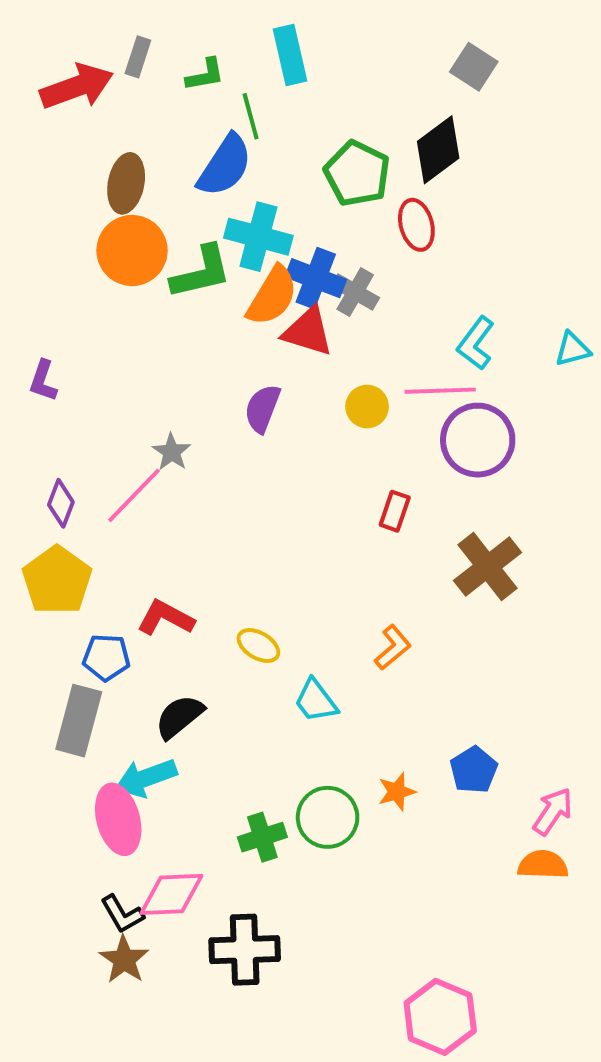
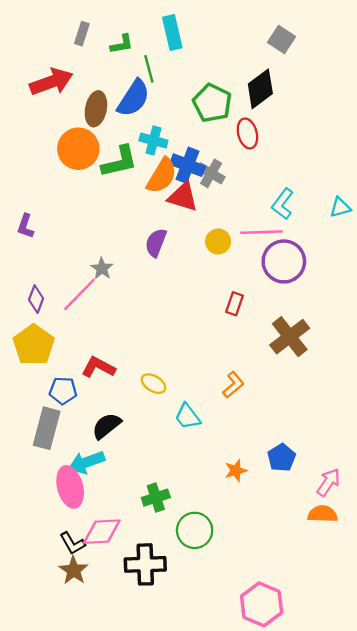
red arrow: (77, 87) -> (51, 82), moved
brown ellipse: (126, 183) -> (96, 109), moved
cyan cross: (258, 237) -> (153, 140), size x0.7
green circle: (328, 817) -> (195, 530), moved

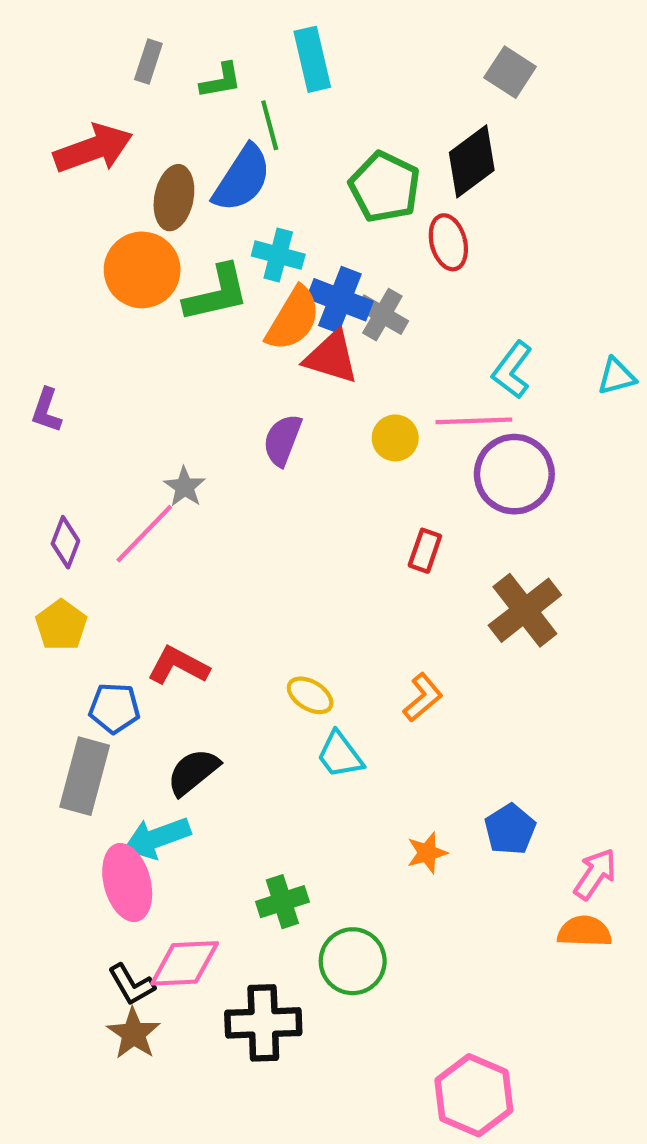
yellow pentagon: (34, 345) -> (61, 625), size x0.7
yellow ellipse: (153, 384) -> (310, 695), moved

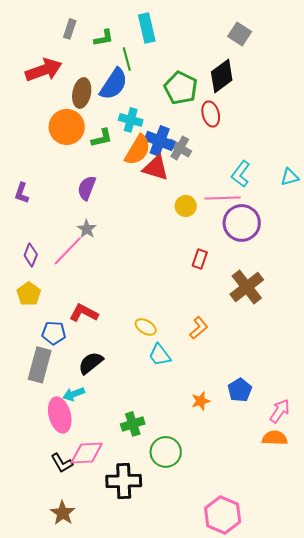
green L-shape: (217, 293) -> (102, 138), size x0.7
purple semicircle: (282, 440) -> (87, 188), moved
cyan arrow: (157, 838) -> (74, 394), size x0.7
brown star: (134, 1034) -> (63, 513), moved

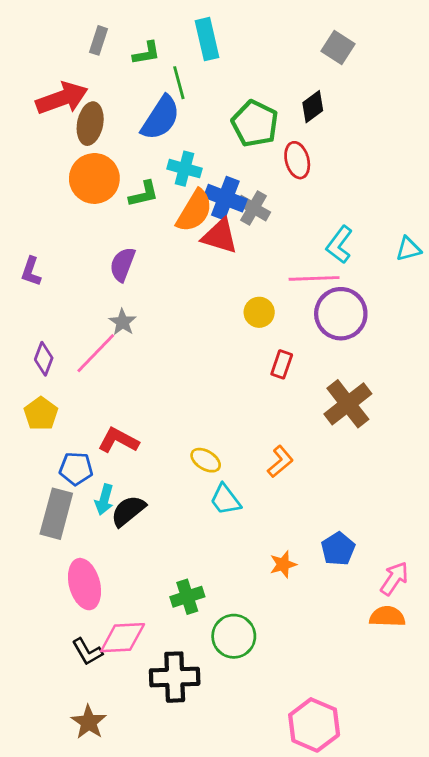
black diamond: (222, 76) -> (313, 107), size x0.7
brown ellipse: (82, 93) -> (90, 124), moved
yellow circle: (186, 206) -> (259, 312), moved
cyan arrow: (74, 394) -> (104, 500), moved, turned -55

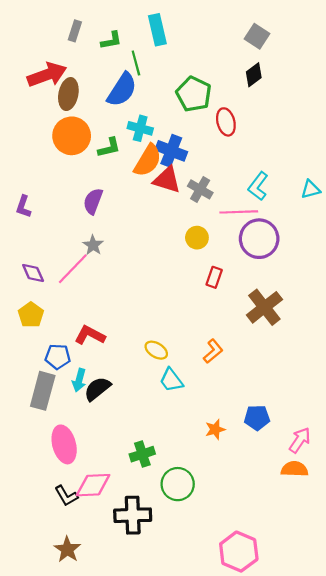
black diamond: (313, 107) -> (254, 75), moved
gray cross: (254, 208) -> (200, 189), moved
purple diamond: (44, 359) -> (33, 273), turned -45
blue pentagon: (338, 549) -> (257, 418), turned 30

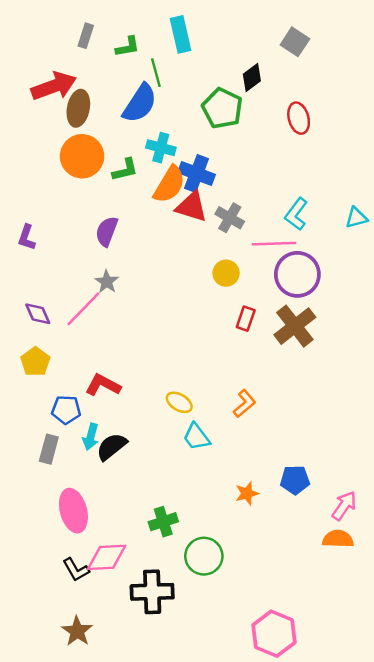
black diamond: (254, 75) -> (252, 78), moved
red ellipse: (226, 122) -> (299, 118), moved
brown cross: (264, 307) -> (295, 326), moved
gray rectangle: (43, 391) -> (49, 449), size x0.7

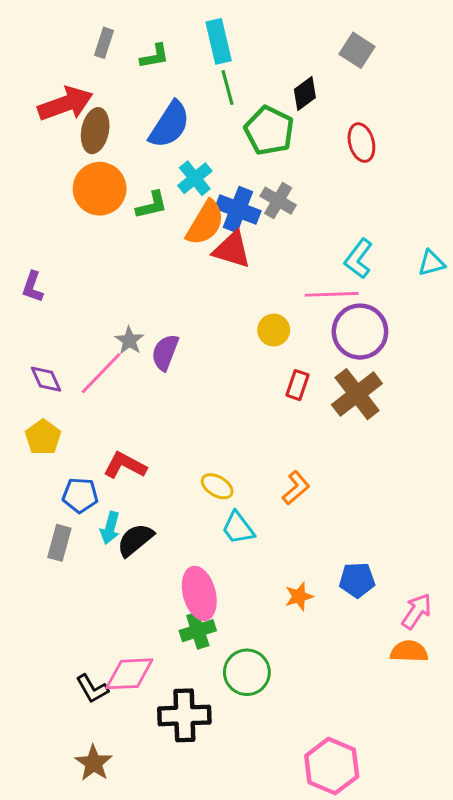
green line: (156, 73) -> (228, 87), moved
cyan cross: (161, 148) -> (195, 178), turned 36
gray cross: (230, 218) -> (278, 201), moved
purple semicircle: (107, 231) -> (165, 352), moved
pink ellipse: (73, 511) -> (199, 593), moved

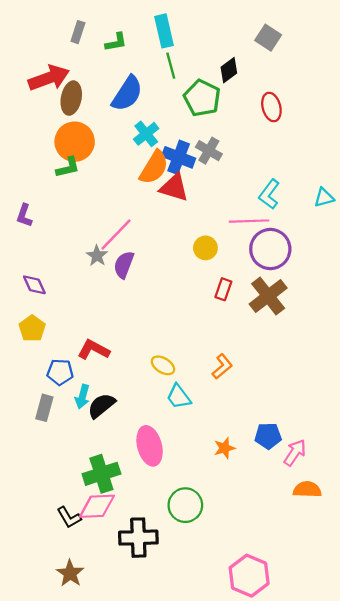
green L-shape: (152, 205) -> (68, 167), moved
pink line: (101, 373) -> (116, 234), moved
pink arrow: (417, 611) -> (295, 453), moved
green cross: (198, 631) -> (101, 474), moved, size x1.4

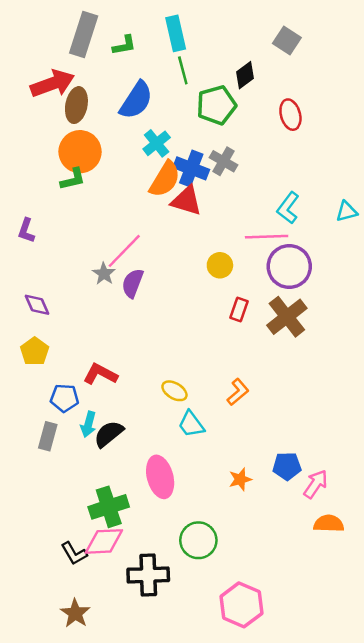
gray rectangle: (78, 32) -> (84, 35), size x1.8
green pentagon: (202, 98) -> (216, 105), turned 30
pink hexagon: (249, 576) -> (241, 605), moved

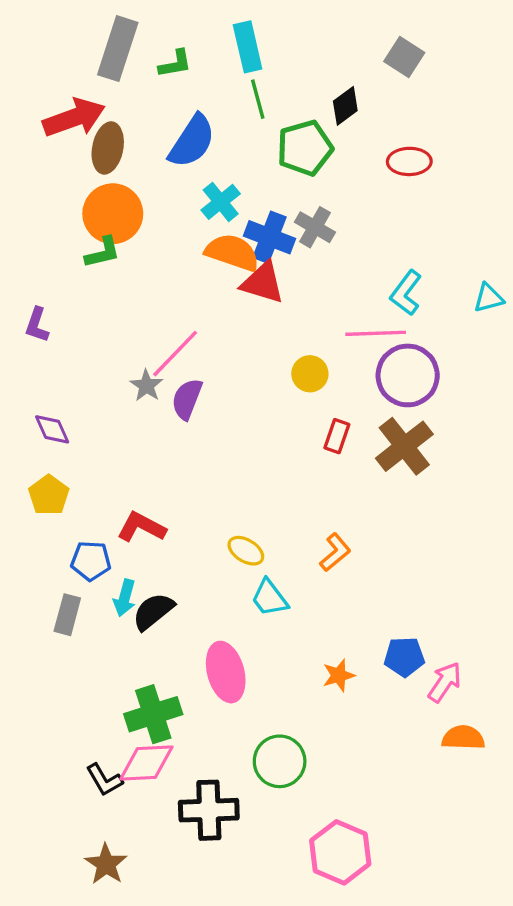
red ellipse: (290, 115) -> (409, 161), turned -76
orange semicircle: (165, 179) -> (232, 252), turned -102

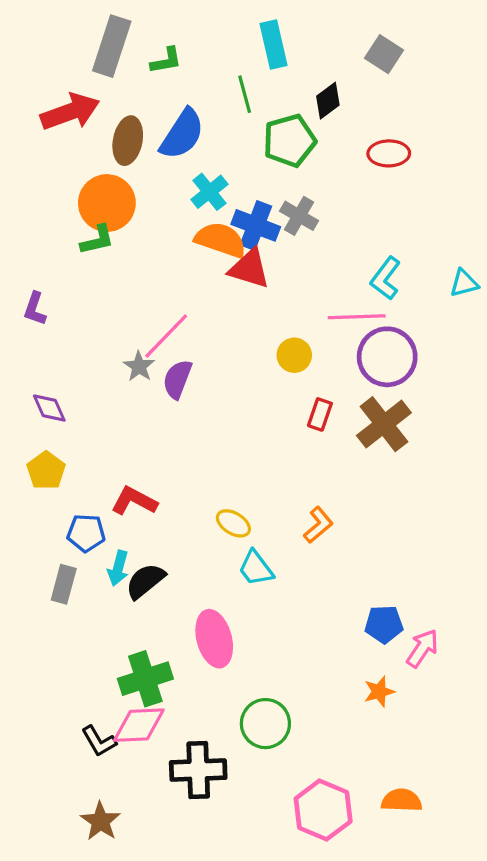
cyan rectangle: (248, 47) -> (273, 45), moved
brown ellipse: (108, 148) -> (128, 141), moved
orange star: (339, 675) -> (379, 692), moved
orange semicircle: (463, 738) -> (402, 800), moved

